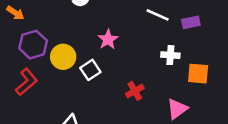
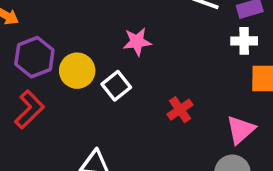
pink star: (108, 39) -> (137, 42), turned 30
white cross: (170, 55) -> (244, 41), moved

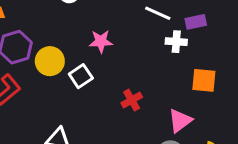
white cross: (244, 41) -> (176, 42), moved

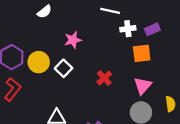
purple rectangle: (196, 22) -> (152, 29), moved
orange square: (204, 80) -> (142, 53), moved

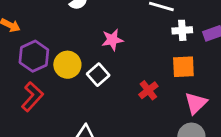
orange square: (142, 53) -> (183, 67), moved

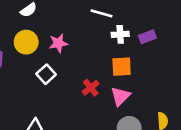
yellow circle: (67, 65) -> (26, 42), moved
pink triangle: (196, 103) -> (120, 96), moved

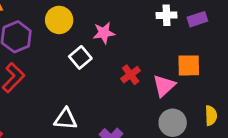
pink star: (58, 43) -> (104, 33), moved
orange square: (122, 67) -> (189, 65), moved

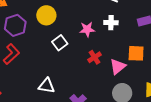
white cross: (166, 15) -> (111, 23), moved
pink star: (104, 33) -> (87, 29), moved

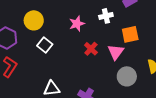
white cross: (111, 23) -> (106, 16), moved
white square: (60, 43) -> (45, 45), moved

